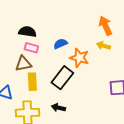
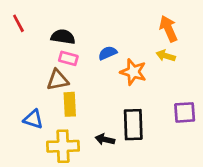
black rectangle: (62, 78) -> (133, 125), moved, turned -40

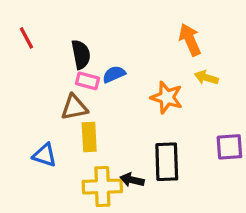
orange arrow: (168, 29) -> (190, 40), moved
black semicircle: (63, 37) -> (81, 54), turned 70
blue semicircle: (108, 53) -> (114, 74), moved
yellow cross: (63, 146) -> (102, 187), moved

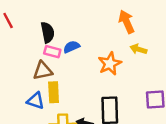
orange star: (167, 97) -> (110, 64), turned 30
blue triangle: (45, 155) -> (36, 101), moved

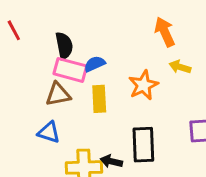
pink rectangle: (52, 52) -> (70, 70), size x1.5
yellow rectangle: (54, 92) -> (99, 99), moved

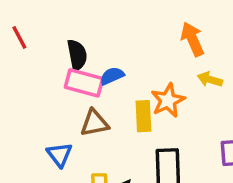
brown triangle: (58, 94) -> (95, 123), moved
yellow rectangle: (99, 99) -> (143, 116), moved
blue triangle: (49, 132) -> (60, 155), turned 35

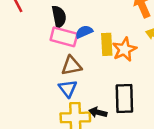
yellow rectangle: (143, 116) -> (107, 44), moved
blue triangle: (60, 155) -> (68, 88), moved

